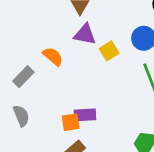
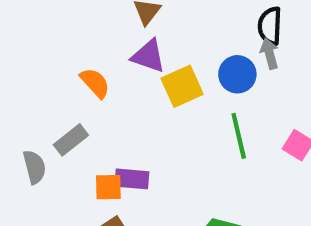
yellow square: (109, 51) -> (182, 86), size x1.4
gray rectangle: (23, 77) -> (71, 140), moved

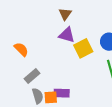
orange semicircle: (95, 83) -> (21, 49), moved
gray semicircle: (34, 167) -> (38, 96), moved

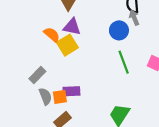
yellow square: (83, 48) -> (67, 45), moved
orange semicircle: (21, 49) -> (52, 35), moved

